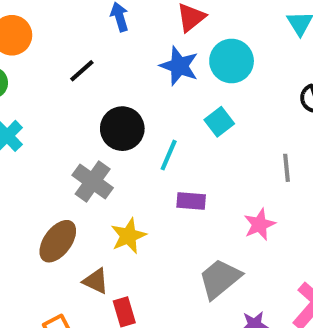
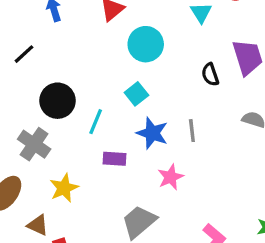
blue star: (179, 66) -> (152, 133), moved

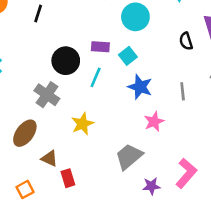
black line: (24, 54) -> (38, 14), moved, turned -30
gray line: (192, 131) -> (183, 91), moved
purple rectangle: (115, 159) -> (100, 47), moved
yellow star: (64, 188) -> (82, 124), moved

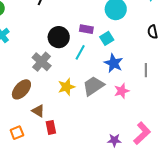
gray trapezoid: (129, 156) -> (93, 86), moved

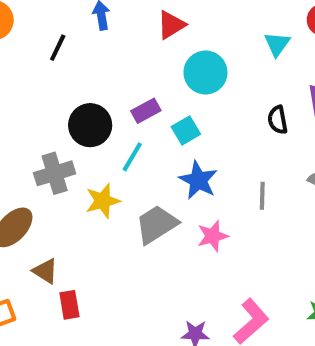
purple rectangle: (86, 29) -> (146, 111), turned -40
gray cross: (42, 62) -> (55, 173), turned 30
yellow star: (66, 87) -> (103, 201), moved

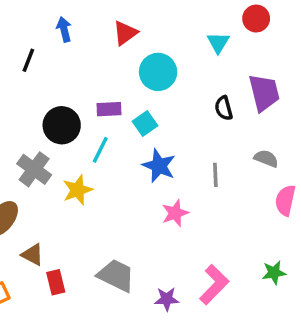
purple rectangle: (146, 111) -> (109, 109), turned 30
gray cross: (55, 173) -> (34, 169), turned -32
gray trapezoid: (157, 224) -> (116, 275), moved, turned 63

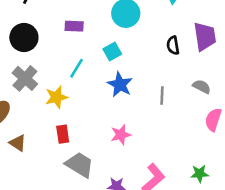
purple rectangle: (109, 109) -> (74, 26), moved
black circle: (62, 125) -> (24, 37), moved
pink star: (175, 213) -> (121, 135), moved
red rectangle: (56, 282) -> (63, 134), moved

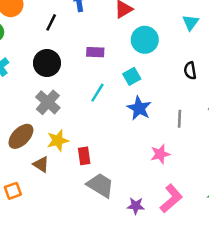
yellow star: (56, 97) -> (58, 140), moved
pink star: (121, 135) -> (160, 154), moved

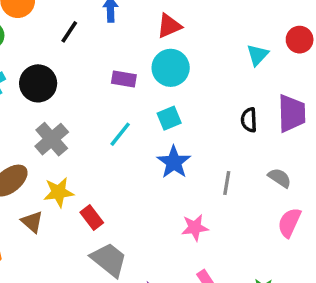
cyan circle: (145, 40) -> (171, 68), moved
black circle: (47, 63) -> (38, 83), moved
red rectangle: (84, 156) -> (92, 217), turned -36

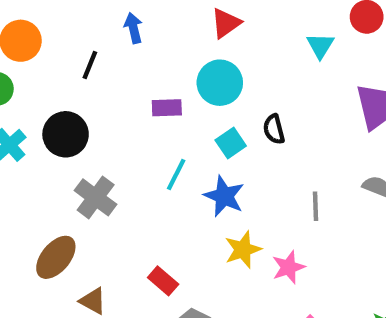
red triangle: (169, 26) -> (226, 23), moved
black semicircle: (249, 120) -> (274, 129), moved
blue star: (174, 162) -> (224, 196), moved
yellow star: (59, 192) -> (243, 250), moved

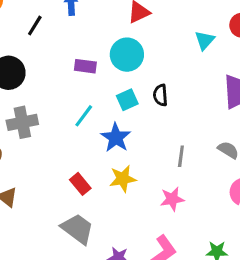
gray cross: (96, 197) -> (22, 122), turned 32
pink star: (288, 267) -> (172, 199), moved
red rectangle: (163, 281) -> (80, 184), moved

